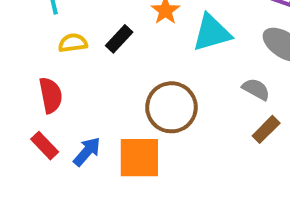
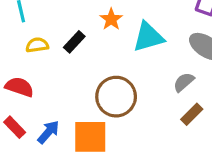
gray semicircle: (256, 89) -> (184, 82), turned -70
red semicircle: (51, 95) -> (19, 87), turned -60

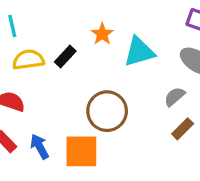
yellow semicircle: (37, 45) -> (28, 60), size x1.4
blue arrow: (48, 132) -> (40, 146), turned -70

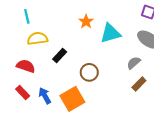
black rectangle: (65, 57) -> (60, 55), moved
brown circle: (107, 111) -> (89, 72), size x0.7
orange square: (81, 151) -> (72, 99), turned -30

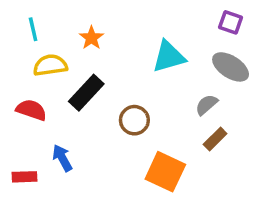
orange star: (86, 22) -> (91, 38), moved
black rectangle: (60, 55) -> (86, 93), size x1.5
red rectangle: (23, 92) -> (25, 177), moved, turned -48
orange square: (72, 99) -> (165, 172), moved, turned -35

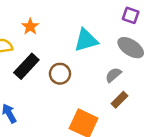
brown circle: (134, 120) -> (60, 74), moved

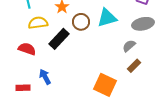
gray ellipse: (131, 48) -> (143, 24), turned -45
brown circle: (60, 74) -> (81, 22), moved

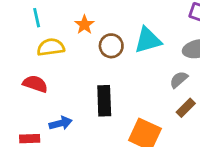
black rectangle: (59, 39) -> (104, 101), moved, turned -45
blue arrow: (45, 77) -> (61, 123), turned 105

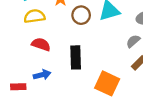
red semicircle: (35, 84) -> (41, 44), moved

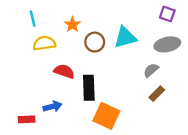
red semicircle: (41, 44) -> (64, 71), moved
orange square: (107, 83) -> (106, 116), moved

